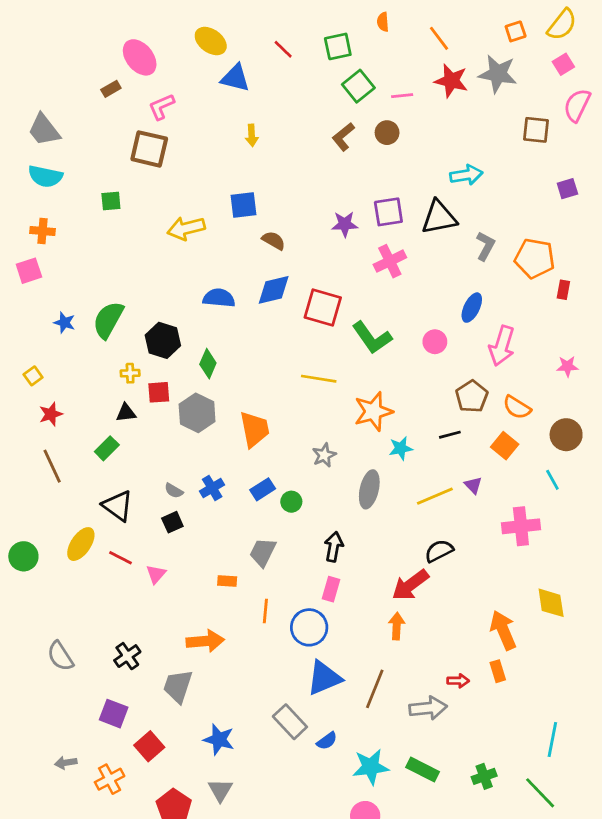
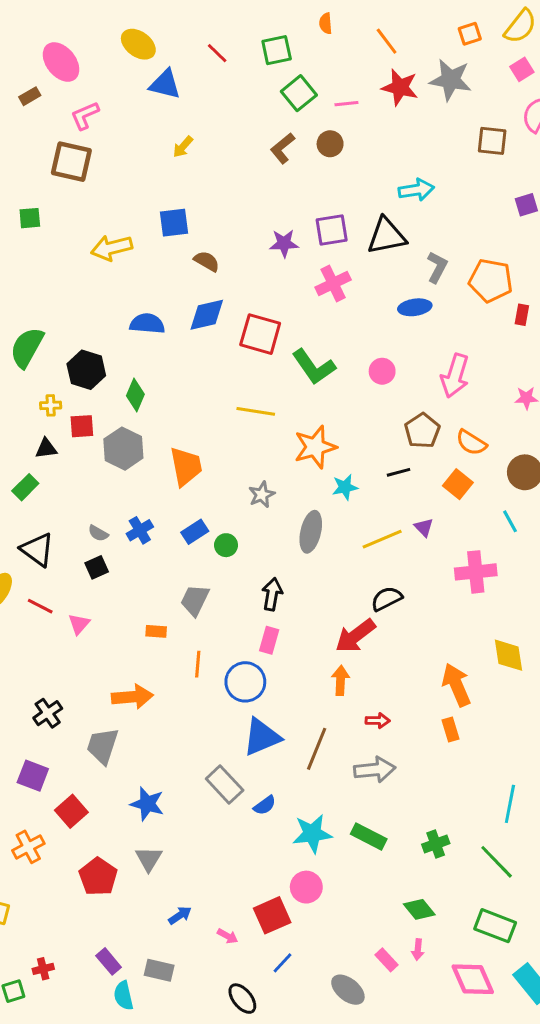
yellow arrow: (252, 135) -> (183, 147), turned 45
blue ellipse: (472, 308) -> (415, 307), moved, turned 56
red arrow: (458, 681) -> (378, 721), moved

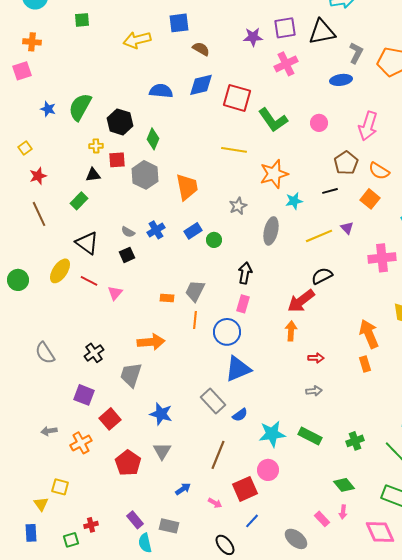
gray trapezoid: (195, 600) -> (195, 291), moved
brown line: (317, 749) -> (218, 455), moved
gray arrow: (375, 770) -> (314, 391), size x0.6

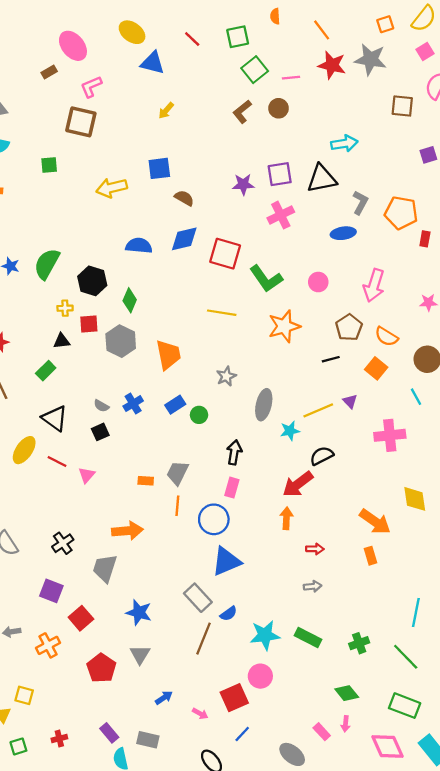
orange star: (274, 174) -> (284, 326), moved
cyan star: (294, 201) -> (290, 431), moved
orange arrow: (369, 334) -> (375, 522), turned 148
brown line: (218, 455) -> (204, 639), moved
green square: (71, 540) -> (18, 746), moved

